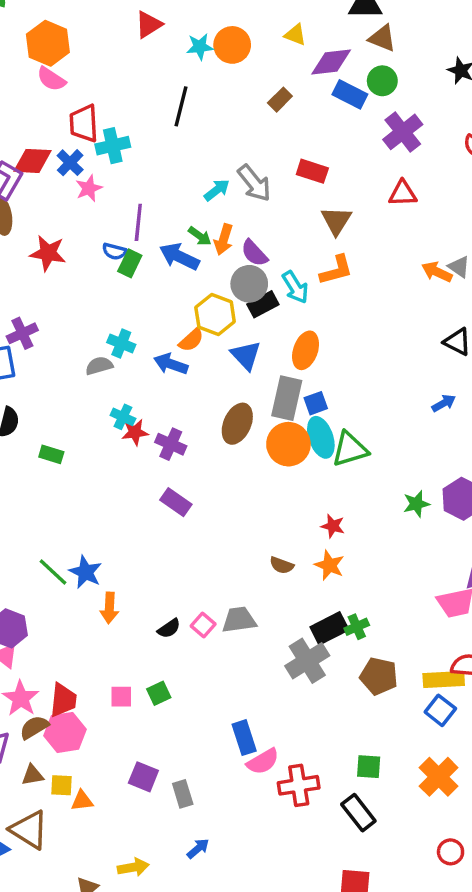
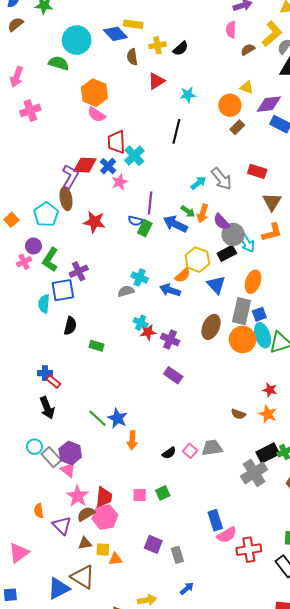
orange circle: (232, 45) -> (230, 105), moved
cyan cross: (113, 146) -> (134, 156), turned -30
gray circle: (249, 284) -> (233, 234), moved

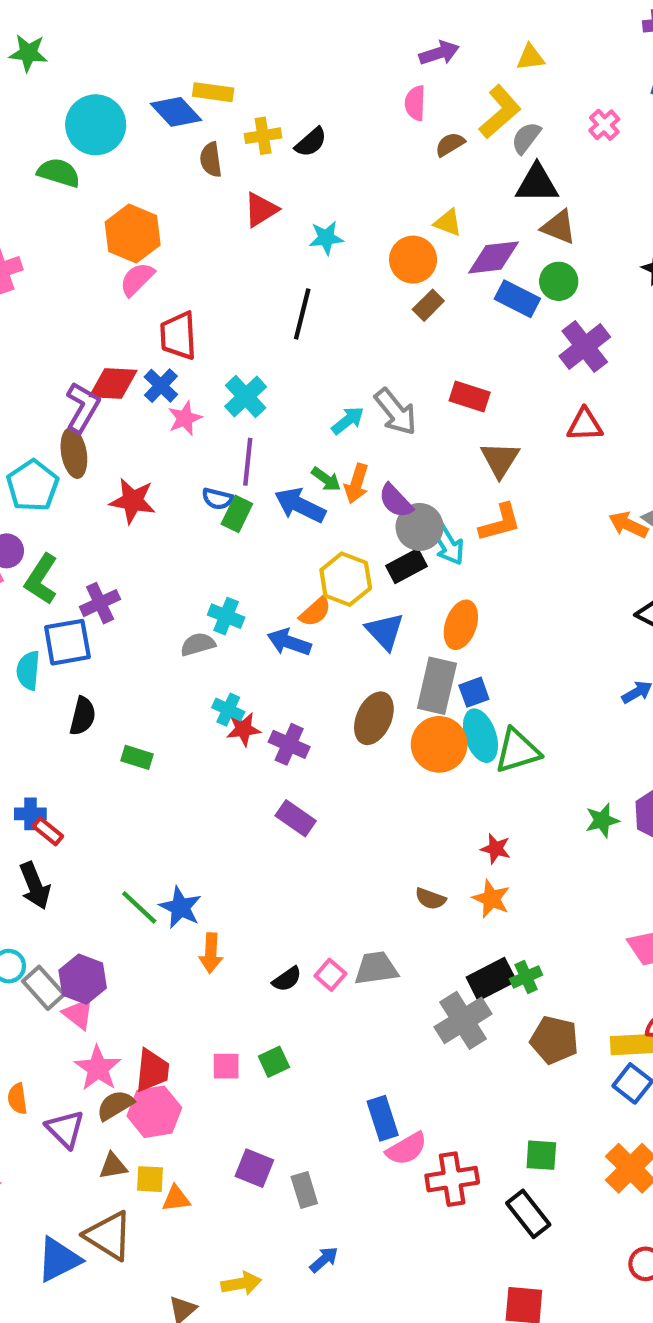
pink semicircle: (96, 115) -> (137, 279), turned 102
cyan cross: (134, 156) -> (246, 397), moved

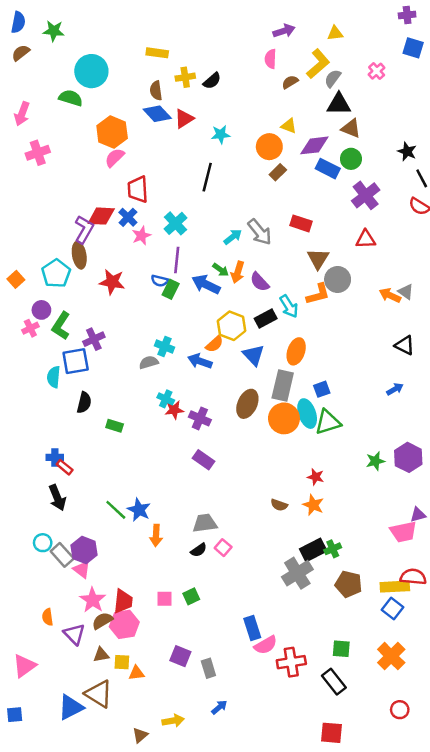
blue diamond: (176, 112) -> (157, 114), moved
gray circle: (420, 527) -> (338, 279), moved
blue square: (474, 692) -> (322, 389), moved
gray trapezoid: (376, 968) -> (205, 523), moved

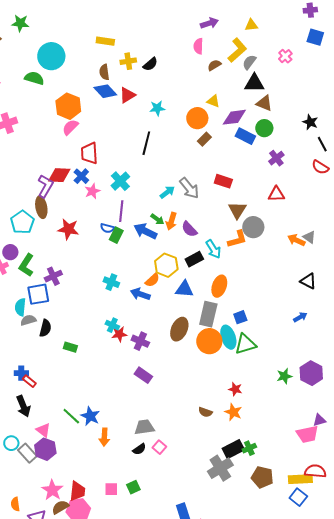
purple cross: (366, 195) -> (276, 158), size x0.7
blue triangle: (253, 355) -> (184, 289), turned -42
gray semicircle: (149, 362) -> (28, 320), moved
pink triangle: (82, 570) -> (43, 430), moved

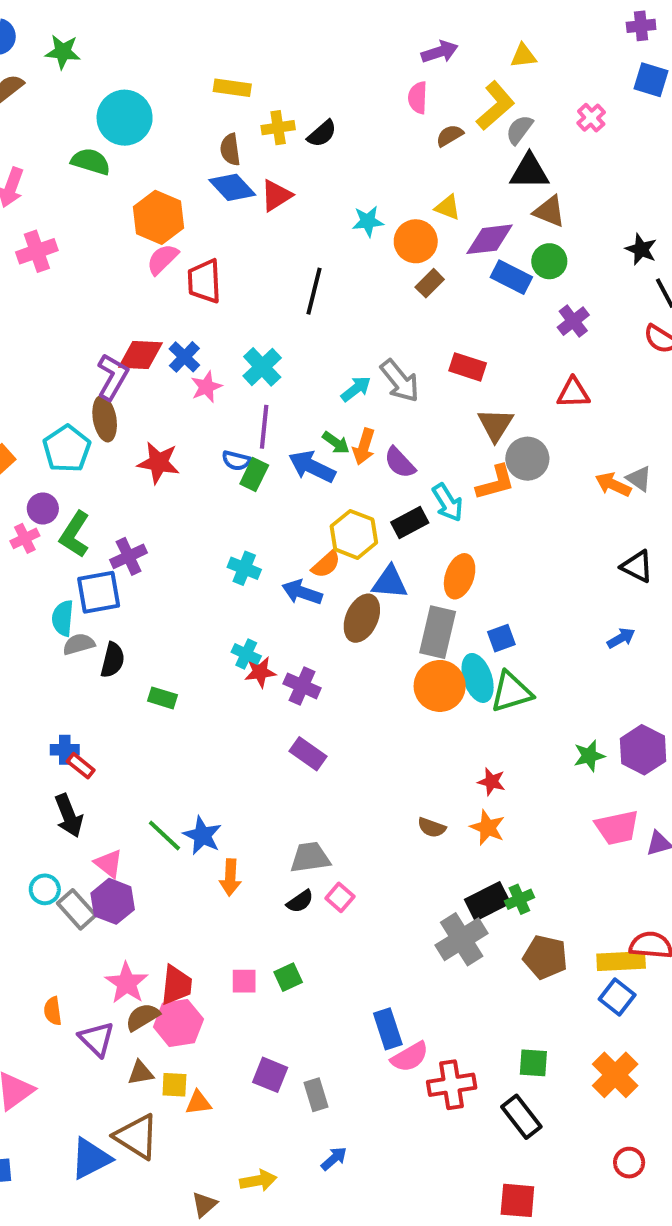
cyan star: (157, 108) -> (368, 221), moved
red trapezoid: (89, 153) -> (204, 281), moved
brown ellipse: (179, 329) -> (362, 618), moved
pink trapezoid: (307, 434) -> (617, 828), moved

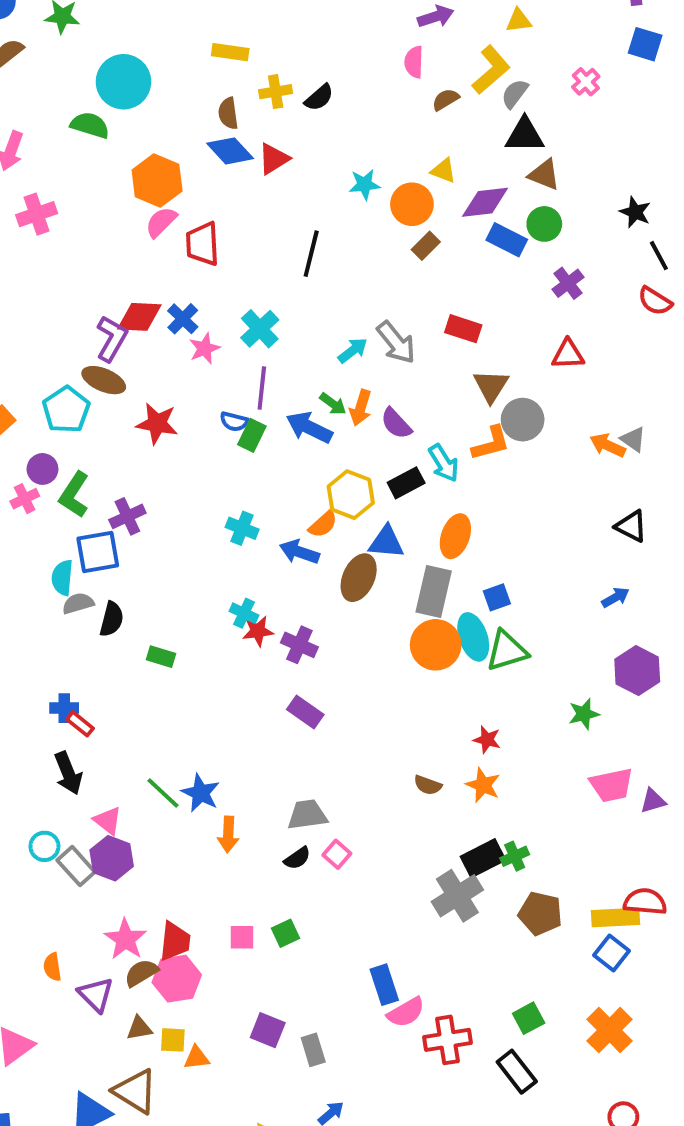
brown ellipse: (105, 419) -> (104, 380), turned -57
purple hexagon: (643, 750) -> (637, 670), moved
green square: (533, 1063) -> (529, 1018), turned -32

